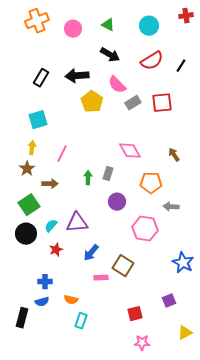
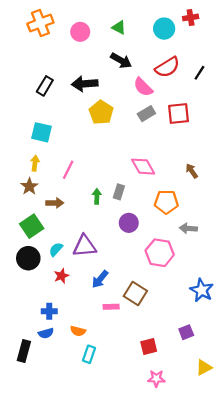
red cross: (186, 16) -> (191, 17), moved
pink semicircle: (117, 85) -> (143, 87), moved
cyan square: (38, 120) -> (42, 132), turned 30

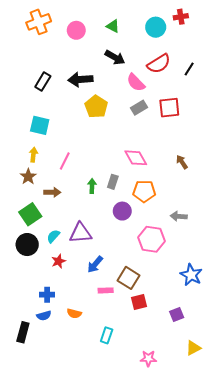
orange pentagon: (166, 202) -> (144, 191), moved
red square: (149, 347) -> (139, 302), moved
cyan rectangle: (89, 354) -> (107, 335), moved

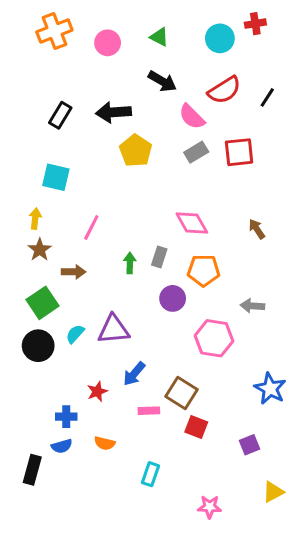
yellow arrow: (33, 155) -> (35, 219), moved
red star: (59, 261) -> (97, 391), moved
red square: (139, 302) -> (196, 427), turned 35

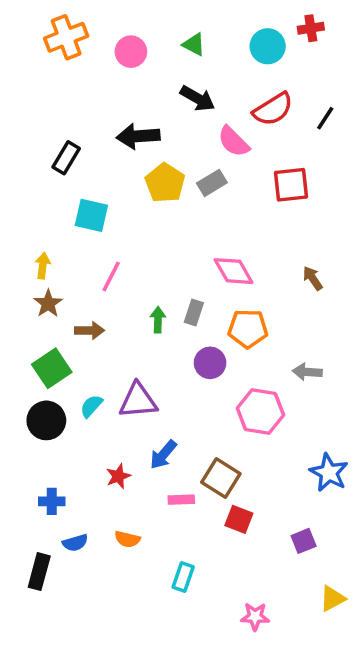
black rectangle: (60, 115) -> (66, 158), moved
gray rectangle: (196, 152) -> (212, 183), moved
cyan square: (56, 177) -> (91, 215), moved
blue cross: (66, 417) -> (52, 501), moved

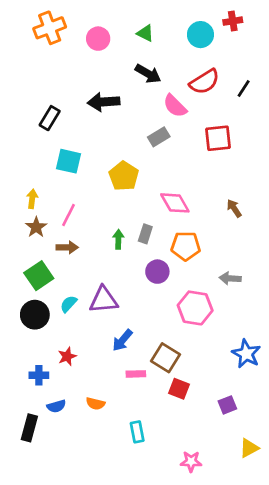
yellow pentagon: (165, 183) -> (124, 176), moved
pink line: (111, 277) -> (68, 215), moved
red star: (118, 476) -> (67, 356), moved
cyan rectangle: (183, 577) -> (137, 432), turned -30

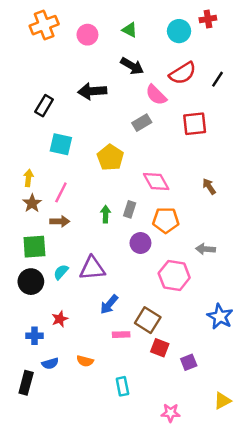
green square: (39, 276) -> (34, 247), turned 30
purple square: (227, 405) -> (189, 362), moved

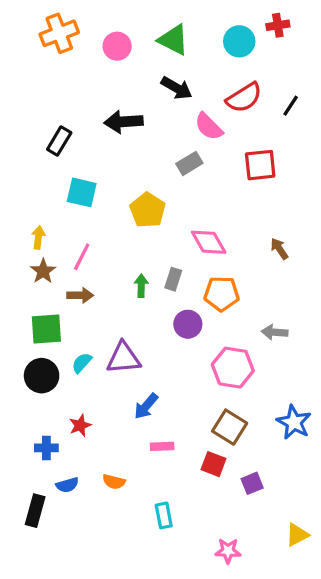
green triangle: (130, 30) -> (173, 40), size x1.5
brown square: (148, 320) -> (230, 427), moved

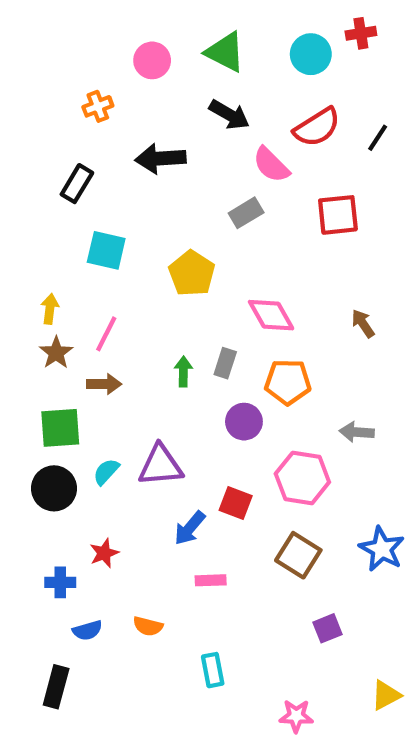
orange cross: (59, 33) -> (98, 106), moved, size x0.6
red square: (214, 464) -> (236, 503), moved
black rectangle: (35, 511) -> (56, 687), moved

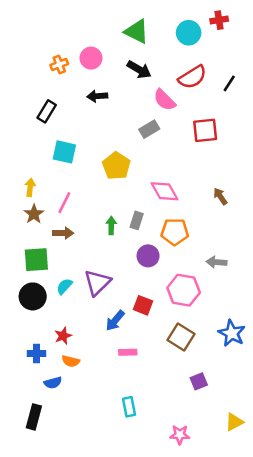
pink circle: (152, 60) -> (91, 58), moved
black arrow: (160, 159) -> (97, 96), size x0.7
purple triangle: (160, 465) -> (97, 283), turned -40
orange semicircle: (148, 626) -> (71, 361), moved

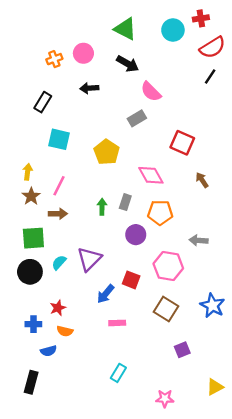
red semicircle: (192, 77) -> (212, 47), moved
red square: (205, 130) -> (182, 143), moved, turned 30
cyan rectangle: (129, 407) -> (118, 373), turned 42

